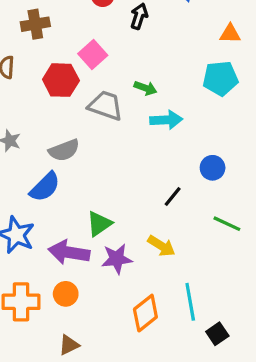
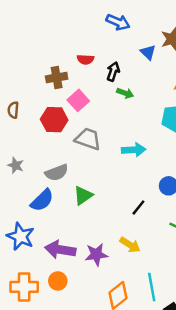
brown cross: (35, 24) -> (57, 78), moved
green arrow: (145, 88) -> (125, 93), moved
green triangle: (99, 224) -> (83, 195), moved

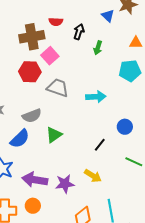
brown cross: (57, 78) -> (32, 37), size x1.4
green arrow: (125, 93) -> (98, 48), moved, turned 88

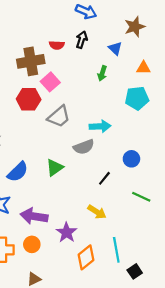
blue triangle: (108, 16) -> (115, 48), moved
black arrow: (79, 32) -> (82, 40), moved
gray trapezoid: (58, 88) -> (59, 117), turned 120
gray semicircle: (32, 116) -> (84, 147), moved
purple star: (65, 184) -> (66, 232), moved, turned -30

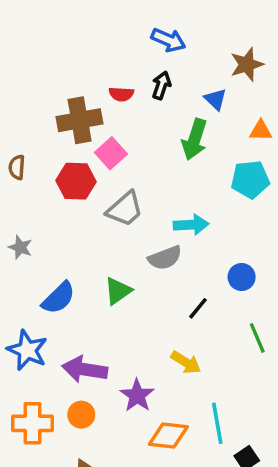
green arrow: (102, 73) -> (195, 139), size x1.6
green line: (141, 197) -> (257, 338), turned 42
orange diamond: (86, 257) -> (168, 436), turned 45

